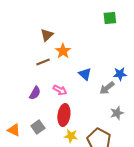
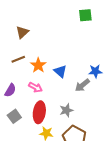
orange star: (63, 51) -> (38, 65), moved
gray star: (117, 113) -> (66, 110), moved
gray square: (38, 127) -> (14, 116), moved

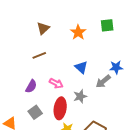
green square: (85, 15) -> (107, 25), moved
orange star: (38, 65) -> (78, 32), moved
gray star: (66, 110) -> (80, 96), moved

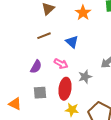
blue triangle: (81, 67) -> (72, 42), moved
gray square: (35, 112) -> (40, 93), turned 32

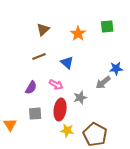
orange triangle: (15, 104) -> (10, 125), turned 32

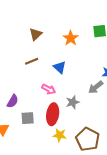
purple semicircle: (31, 88) -> (13, 101), moved

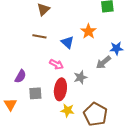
orange star: (71, 38) -> (88, 31), moved
brown line: (32, 61) -> (39, 36), turned 32

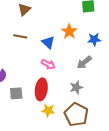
blue star: (116, 48) -> (94, 39), moved
pink arrow: (56, 64) -> (48, 64), moved
gray star: (80, 77) -> (76, 87), moved

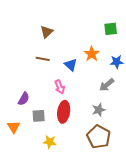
pink arrow: (48, 64) -> (60, 87), moved, turned 40
yellow star: (48, 110) -> (50, 142), moved

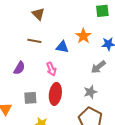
brown triangle: (47, 32) -> (38, 14), turned -32
blue triangle: (71, 65) -> (62, 47), turned -32
purple semicircle: (24, 99) -> (19, 68), moved

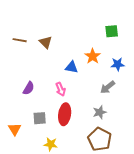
brown triangle: (38, 14) -> (46, 42), moved
brown line: (34, 41) -> (20, 40), moved

